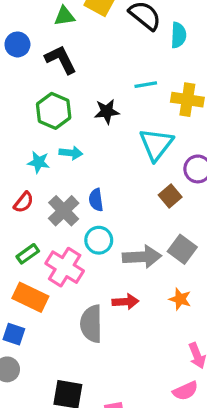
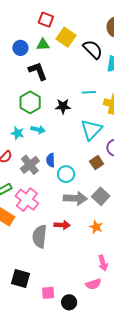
blue circle: (17, 44) -> (20, 48), moved
cyan circle: (99, 240) -> (66, 174), moved

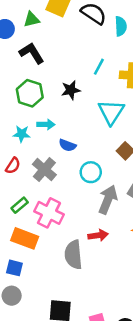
cyan line: (89, 92) -> (99, 67), turned -48
blue semicircle: (51, 160) -> (67, 145), moved, turned -56
gray arrow: (75, 198) -> (108, 200), turned -60

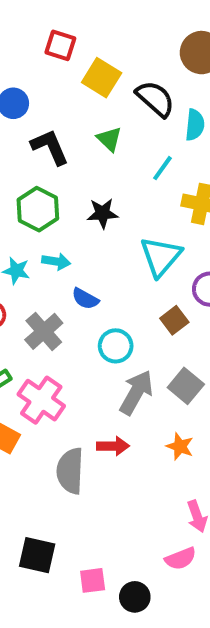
green triangle: (32, 19) -> (109, 139), moved, turned 49
cyan line: (99, 67) -> (163, 168), moved

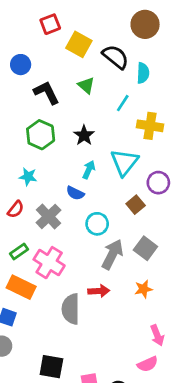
red square: (60, 45) -> (50, 24), turned -36
black star: (103, 213) -> (84, 135), turned -30
cyan arrow: (56, 261) -> (89, 170), moved, turned -72
orange star: (180, 446) -> (143, 289), turned -30

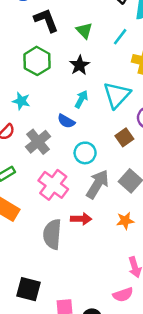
green triangle: (86, 85) -> (84, 31), moved
pink cross: (49, 263) -> (53, 185), moved

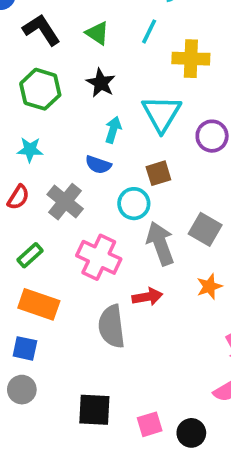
brown square: (124, 137) -> (158, 173), moved, turned 30
gray arrow: (98, 184) -> (160, 243), turned -40

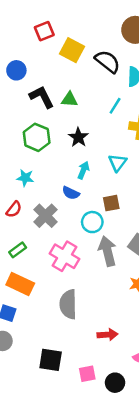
green triangle: (97, 33) -> (70, 99), moved, turned -36
cyan triangle: (161, 114) -> (118, 163), size x0.7
red arrow: (147, 297) -> (107, 335), moved

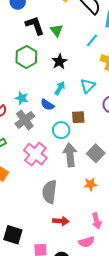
green triangle: (70, 99) -> (57, 30), turned 40
cyan star: (25, 178) -> (22, 98), moved
gray semicircle: (68, 304) -> (50, 192), moved

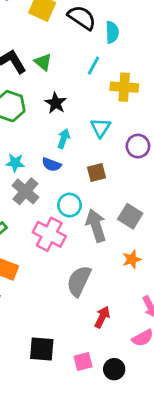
cyan circle: (61, 130) -> (70, 205), moved
gray semicircle: (50, 192) -> (79, 281), turned 30
red arrow: (61, 221) -> (102, 317), turned -56

